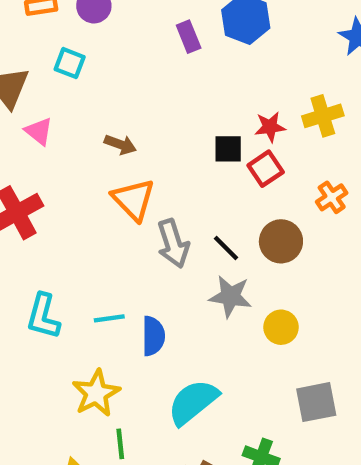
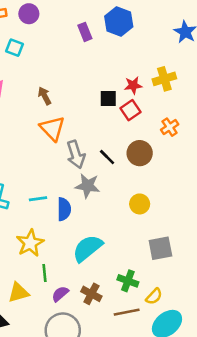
brown arrow: (120, 144) -> (44, 96), turned -138
gray star: (230, 296) -> (88, 186), moved

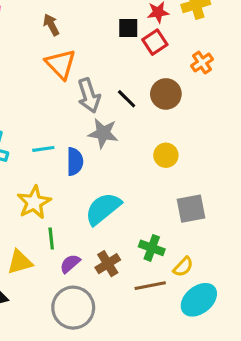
brown cross: (91, 294) -> (108, 264), turned 30

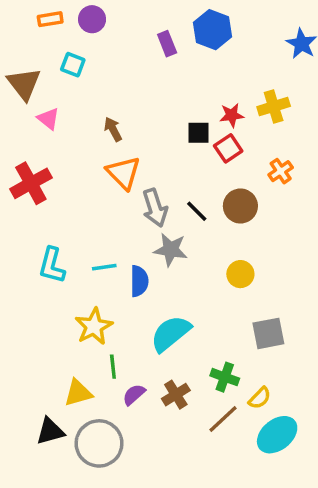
brown line: (150, 286) -> (223, 419), turned -32
gray circle: (73, 308) -> (99, 443), moved

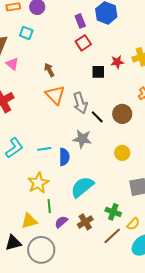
red square: (228, 148) -> (83, 43), moved
gray arrow: (155, 208) -> (80, 103), moved
cyan L-shape: (52, 265) -> (14, 148), turned -140

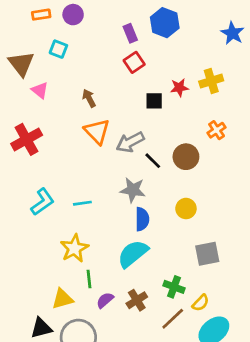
gray arrow: (80, 103) -> (130, 142), turned 80
blue semicircle: (64, 157) -> (142, 219), moved

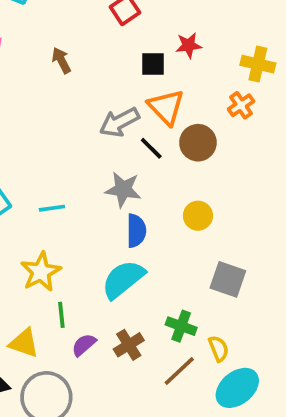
yellow cross: (211, 81) -> (258, 64), moved, turned 30
orange triangle: (97, 131) -> (166, 107), moved
gray square: (207, 254) -> (228, 279), turned 30
yellow triangle: (62, 299) -> (24, 343), turned 35
yellow semicircle: (201, 303) -> (219, 349), turned -66

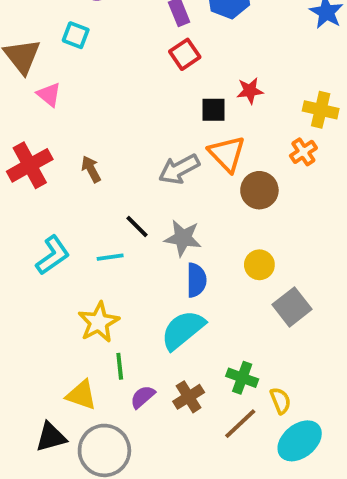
brown arrow: (61, 60) -> (91, 169), moved
black line: (151, 148) -> (137, 227), moved
gray square: (228, 279) -> (292, 307), moved, turned 33

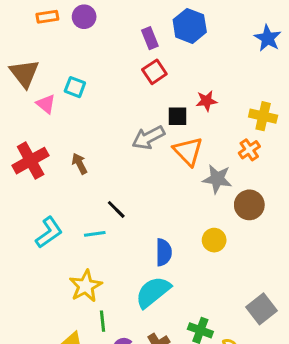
cyan square: (76, 35) -> (75, 87), moved
gray arrow: (179, 169) -> (148, 138), moved
brown circle: (259, 190) -> (249, 205), moved
gray star: (183, 238) -> (217, 179), moved
gray square: (292, 307) -> (262, 309), moved

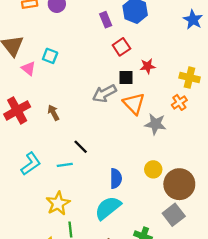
red square: (154, 72) -> (121, 47), moved
brown circle: (249, 205) -> (179, 184), moved, size x1.4
gray square: (262, 309) -> (174, 215), moved

